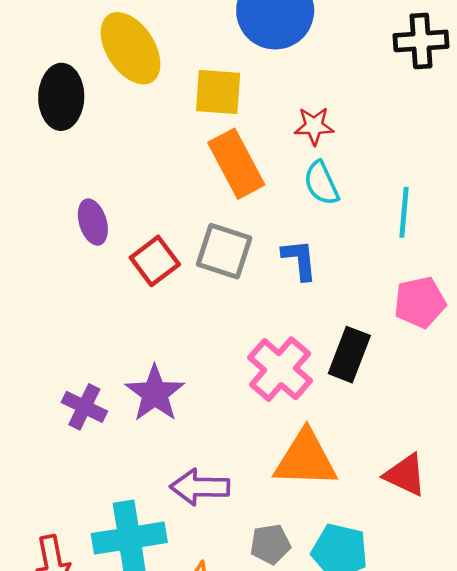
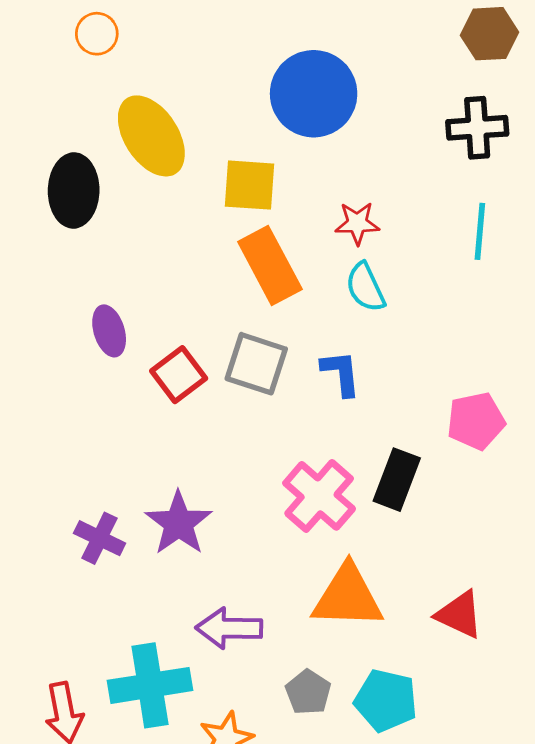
cyan line: (404, 212) -> (480, 231), moved
gray pentagon: (270, 544) -> (308, 692), turned -30

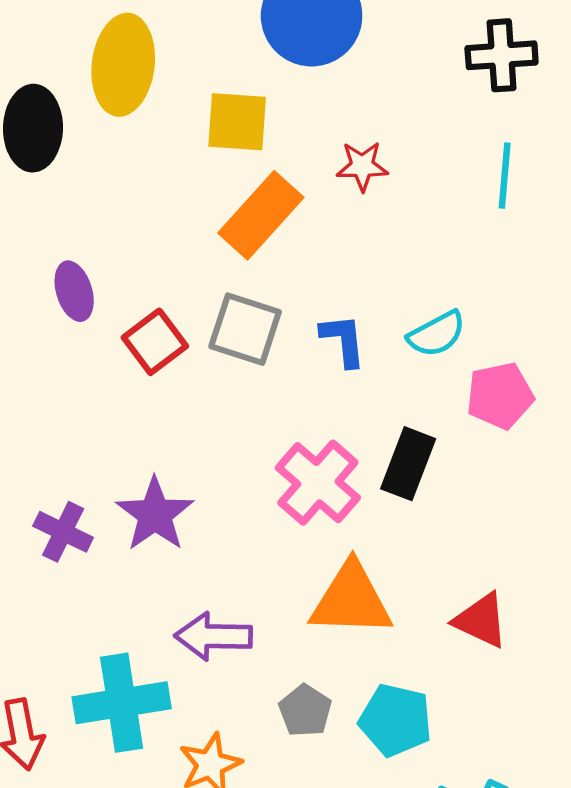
yellow ellipse: (151, 136) -> (123, 65), turned 40
orange rectangle: (270, 265) -> (261, 215), turned 70
cyan semicircle: (365, 287) -> (437, 334), moved, turned -93

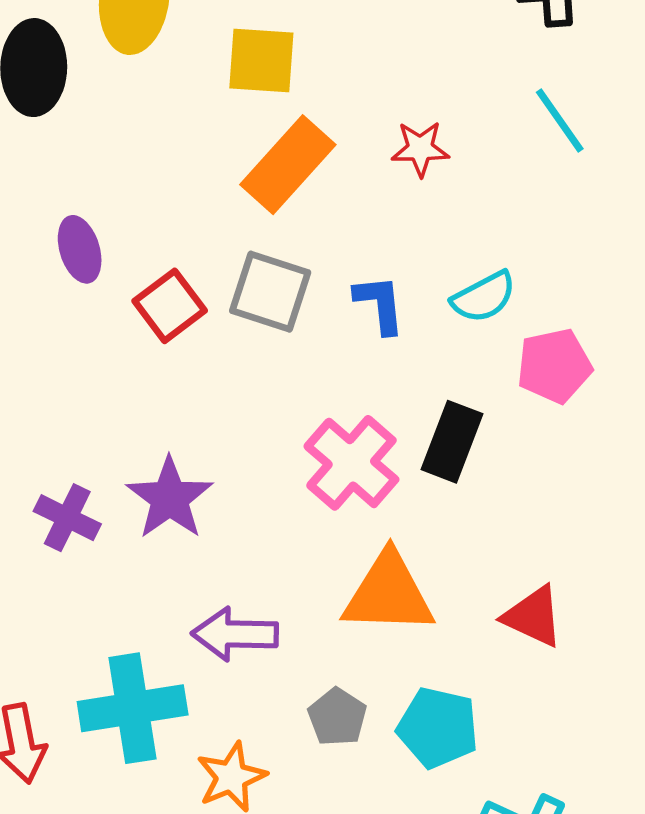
red star: (362, 166) -> (420, 149), moved
cyan line: (505, 176) -> (560, 121), turned -40

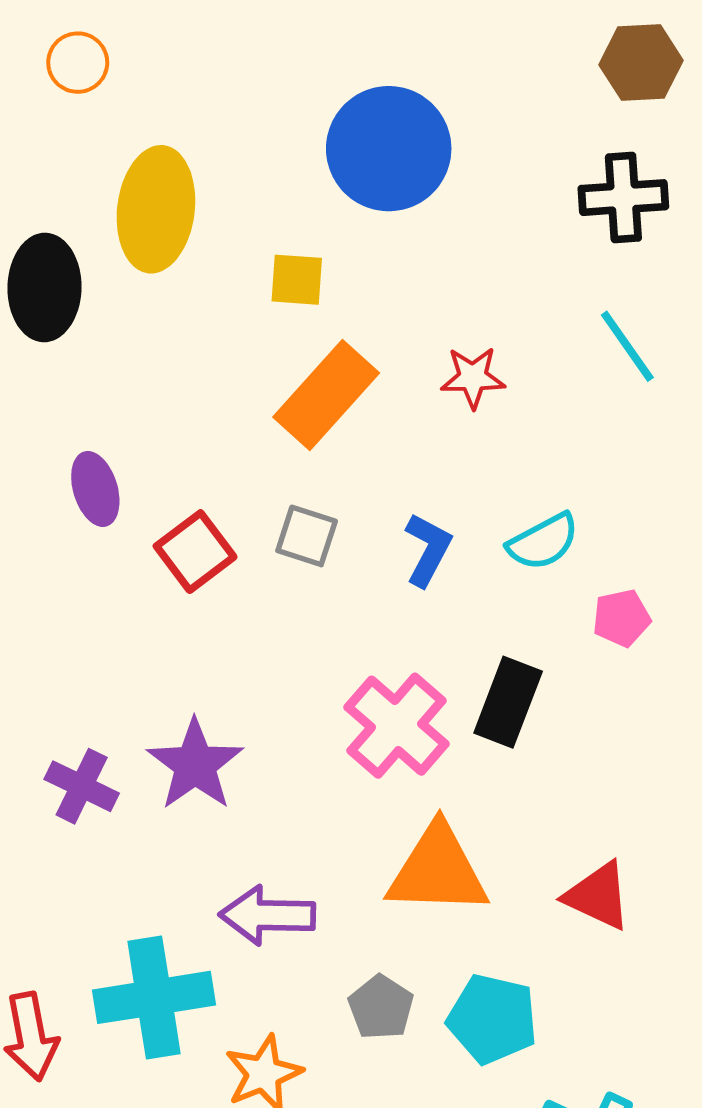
yellow square: (261, 60) -> (297, 280), size x0.7
gray square: (270, 292) -> (307, 536), size x0.7
blue L-shape: (380, 304) -> (428, 550), turned 34
pink pentagon: (554, 366) -> (621, 618), size x0.7

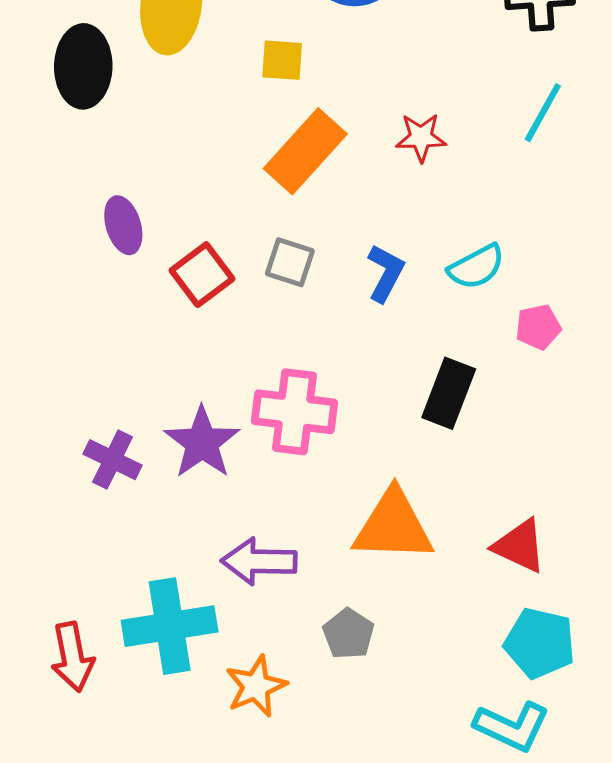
cyan line: (627, 346) -> (543, 113), turned 64
pink cross: (397, 726) -> (294, 412), moved, turned -34
cyan pentagon: (492, 1019) -> (540, 643), moved

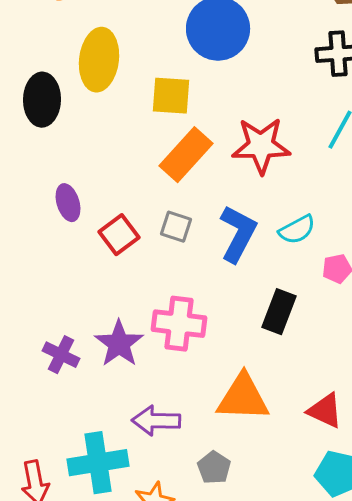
yellow square: (282, 60) -> (171, 96), size x1.4
red star: (421, 137) -> (261, 146), size x1.8
blue L-shape: (385, 273) -> (238, 234), size x1.5

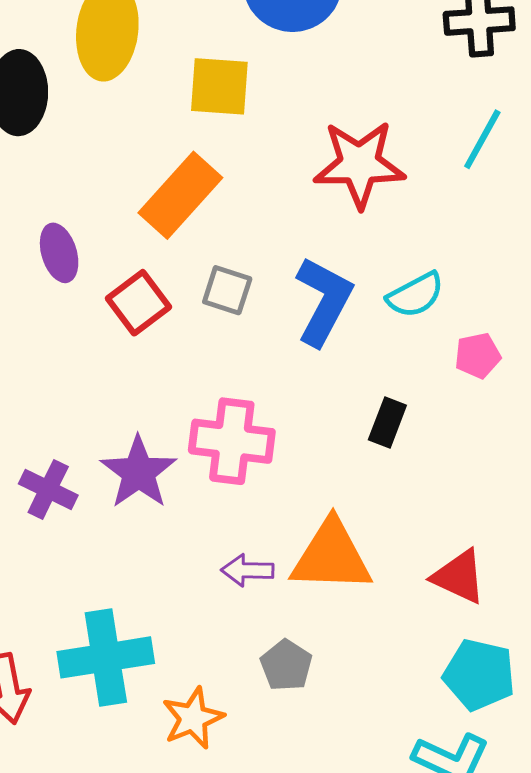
orange rectangle: (186, 155) -> (180, 195), moved
black rectangle: (279, 312) -> (387, 423), size x0.7
purple arrow: (156, 421) -> (247, 570), moved, size x0.7

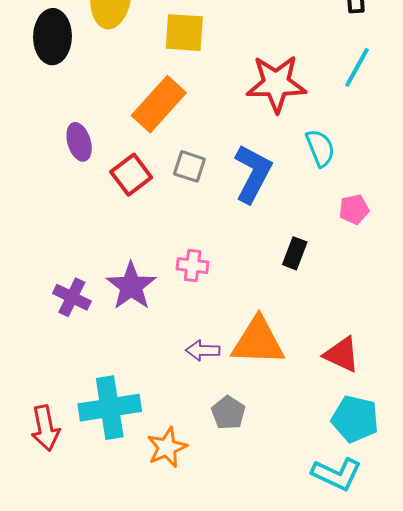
cyan semicircle: (415, 295) -> (320, 148), moved, turned -84
pink cross: (232, 441) -> (193, 266), size x0.6

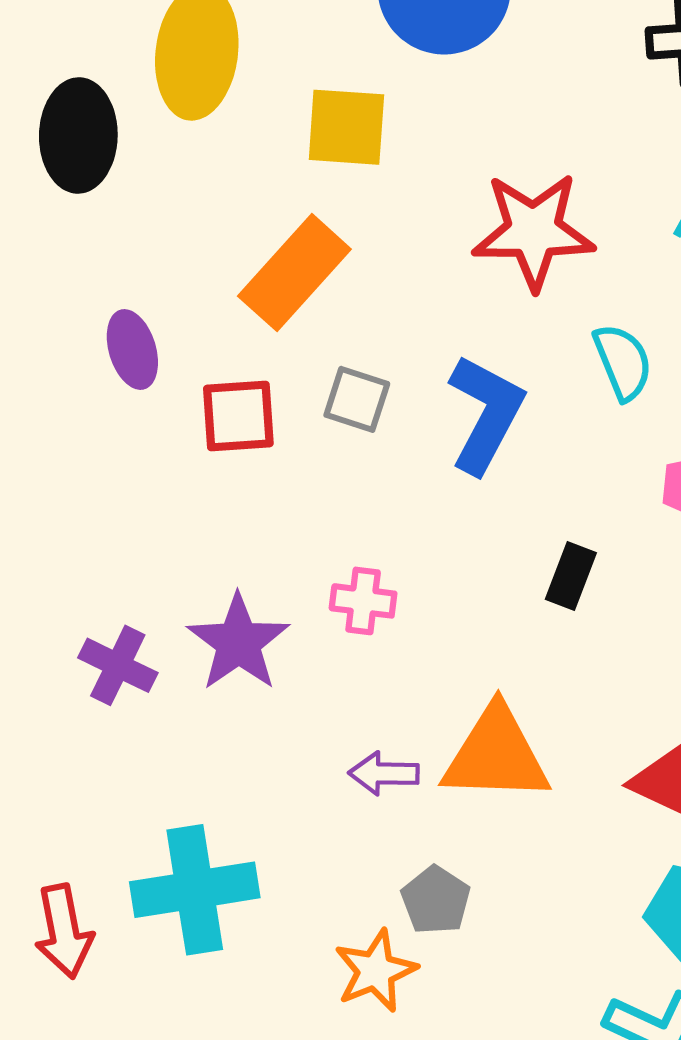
red square: (131, 175) -> (238, 416), turned 33
orange star: (167, 447) -> (376, 971), moved

